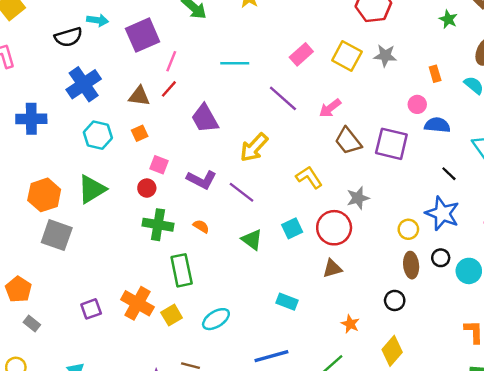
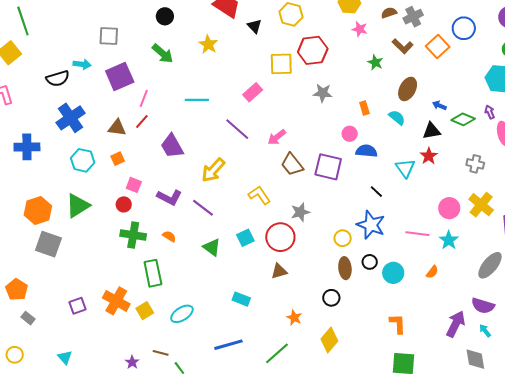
yellow square: (347, 56) -> (281, 64), moved, turned -30

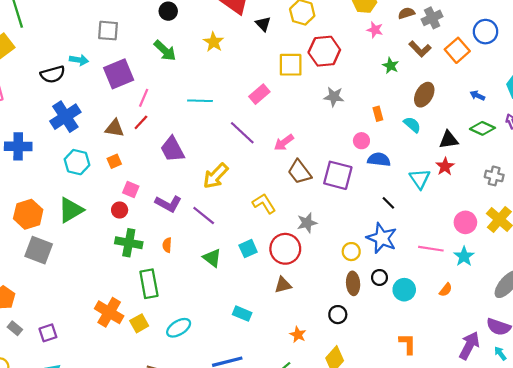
blue arrow: (439, 105) -> (477, 96), moved
orange semicircle: (169, 236) -> (167, 245), turned -120
purple square: (77, 306) -> (48, 333), moved

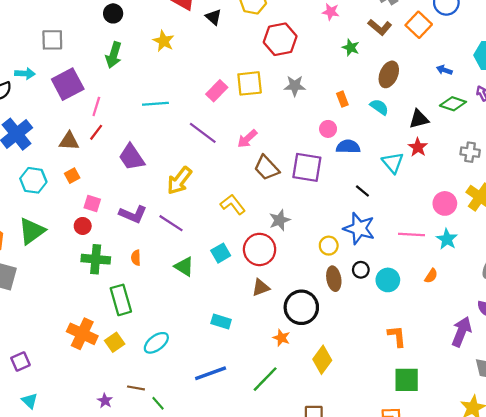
green arrow: (165, 51) -> (114, 55), turned 70
yellow square: (291, 65) -> (250, 83), moved
black circle: (338, 315) -> (301, 307), moved, size x1.8

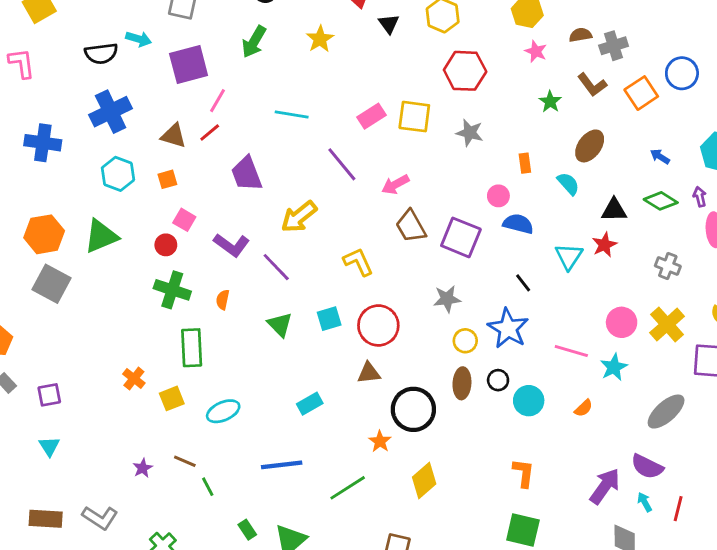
gray star: (280, 220) -> (447, 299), moved
cyan rectangle: (221, 321) -> (310, 404), turned -60
orange cross: (82, 334) -> (134, 378), size x0.6

